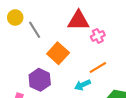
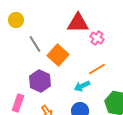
gray line: (35, 30) -> (35, 44), moved
pink cross: (98, 36) -> (97, 38), turned -32

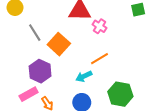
pink rectangle: (18, 103) -> (29, 94), moved, turned 42

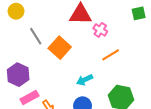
orange line: (100, 59) -> (111, 55), moved
purple hexagon: (40, 71) -> (18, 75), moved

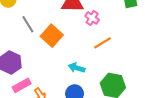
cyan arrow: (85, 80) -> (77, 68), turned 42

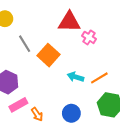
orange line: (103, 43) -> (99, 78), moved
cyan arrow: (77, 68) -> (76, 77), moved

